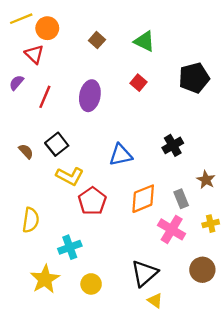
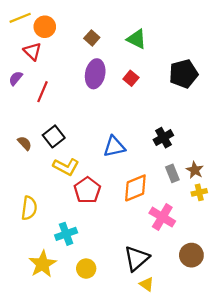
purple ellipse: (90, 96) -> (95, 74), moved
gray rectangle: (181, 199) -> (172, 173), moved
yellow cross: (211, 224) -> (199, 192), moved

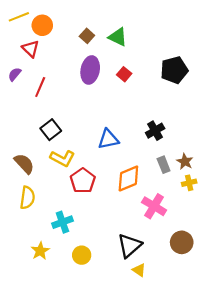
green triangle: (137, 39) -> (118, 37), moved
brown semicircle: (25, 143) -> (24, 164), moved, size x1.5
yellow star: (43, 264) -> (40, 251), size x0.7

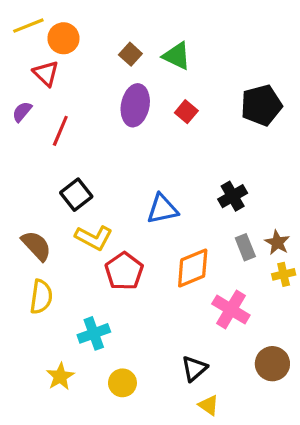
black triangle: (130, 246) -> (194, 368), size x0.7

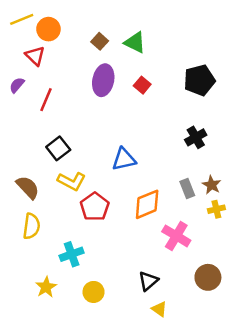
black cross: (233, 196) -> (196, 137), moved

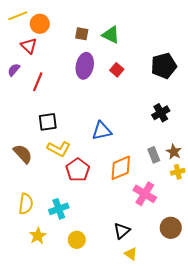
brown square: (100, 41) -> (82, 34), turned -32
black square: (58, 148) -> (48, 122), turned 30
yellow semicircle: (31, 226) -> (26, 204), moved

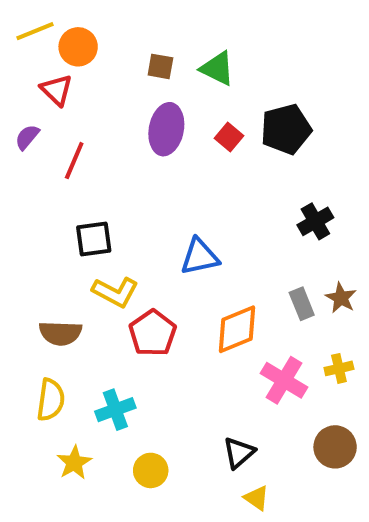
black pentagon: (164, 66) -> (286, 129), moved
brown semicircle: (23, 154) -> (60, 333), moved, turned 135
yellow cross: (178, 172) -> (339, 368), moved

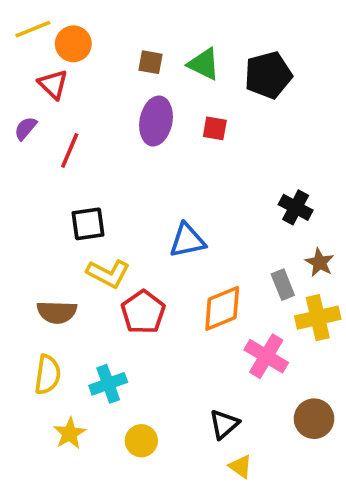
black pentagon: (286, 129) -> (268, 75), moved
red square: (229, 137) -> (215, 128), turned -30
black cross: (315, 221) -> (296, 207), turned -32
brown star: (341, 298) -> (320, 262), moved
yellow cross: (339, 368) -> (318, 318), moved, size x1.6

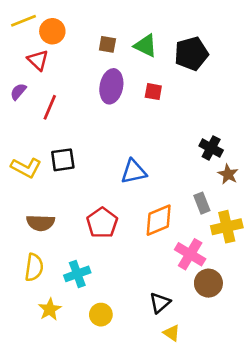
brown star: (320, 262) -> (228, 174), moved
yellow L-shape: (108, 274) -> (26, 168), moved
brown circle: (314, 419) -> (208, 283), moved

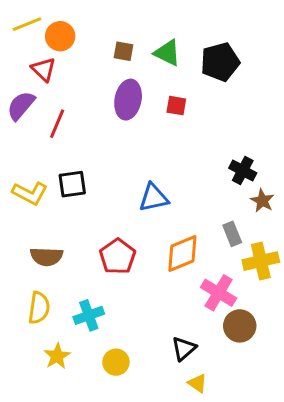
purple semicircle: (18, 92) -> (21, 106), size x1.5

